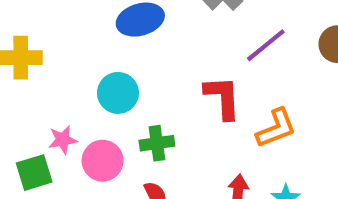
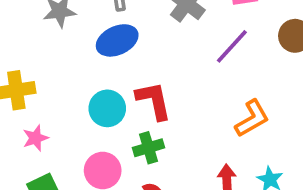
red L-shape: (223, 97) -> (154, 101), moved
pink star: (63, 140) -> (35, 138), moved

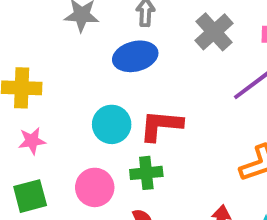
red L-shape: (154, 101) -> (161, 125), turned -84

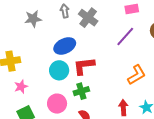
gray cross: (214, 32) -> (88, 18), moved
blue ellipse: (135, 56) -> (65, 46), moved

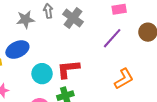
gray star: (33, 19) -> (25, 19), moved
blue ellipse: (65, 46) -> (17, 49), moved

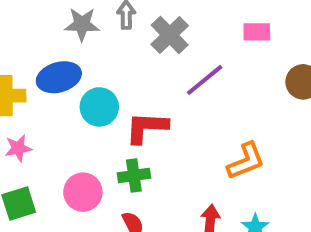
purple line: (112, 38) -> (205, 80), moved
cyan circle: (42, 74) -> (99, 107), moved

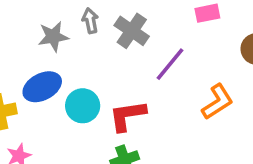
orange L-shape: (246, 161) -> (217, 102), moved

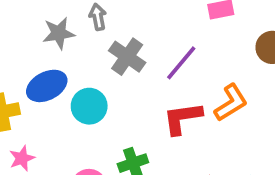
gray cross: (132, 31) -> (127, 57), moved
red L-shape: (127, 116) -> (182, 118), moved

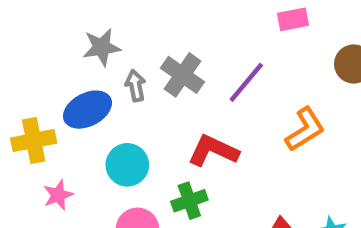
gray arrow: (98, 17) -> (135, 86), moved
cyan circle: (89, 106) -> (127, 165), moved
red L-shape: (182, 118) -> (213, 151), moved, turned 33

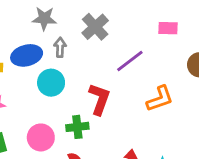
gray cross: (182, 75) -> (95, 27), moved
red L-shape: (213, 151) -> (99, 99), turned 72
cyan circle: (127, 165) -> (51, 83), moved

